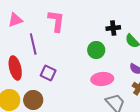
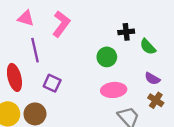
pink triangle: (15, 20) -> (26, 18), moved, turned 35
pink L-shape: (56, 21) -> (61, 24), turned 30

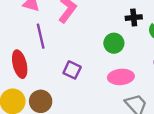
purple square: (52, 83) -> (72, 70), moved

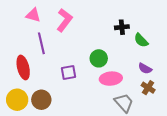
green circle: (114, 43) -> (99, 58), moved
purple square: (72, 70) -> (68, 73), turned -35

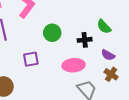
black cross: (122, 27) -> (85, 40), moved
green circle: (99, 58) -> (52, 33), moved

